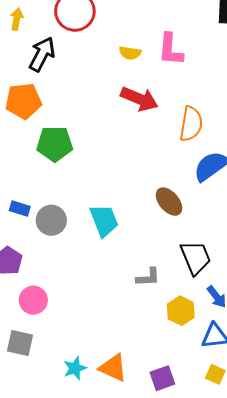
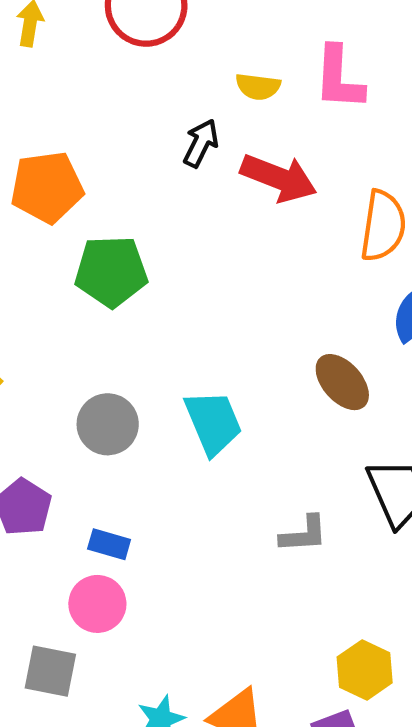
black arrow: (42, 54) -> (201, 143), moved, size x0.7
blue rectangle: (20, 209) -> (109, 544), moved
pink circle: (33, 300) -> (97, 604), moved
yellow hexagon: (181, 311) -> (365, 670), moved

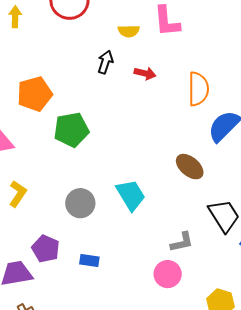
red arrow: (279, 178) -> (145, 73), size x0.6
pink circle: (97, 604) -> (168, 274), moved

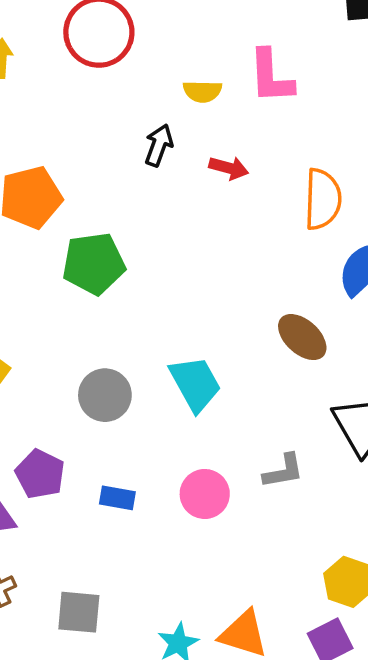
pink circle: (168, 274) -> (205, 494), moved

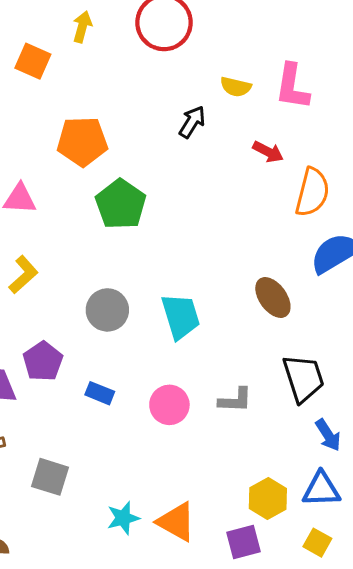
red arrow: (229, 168) -> (268, 152), moved
green pentagon: (94, 264) -> (121, 204), turned 30

